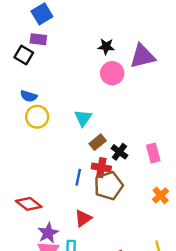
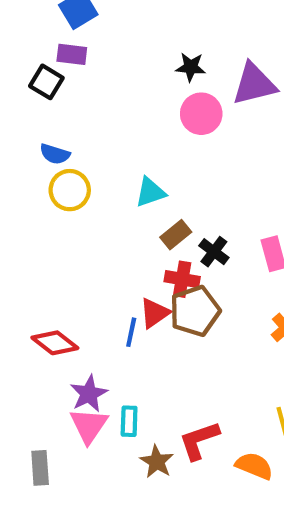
cyan triangle: (83, 118) -> (150, 192), turned 36
blue line: (78, 177) -> (131, 332), moved
red triangle: (83, 218) -> (155, 313), moved

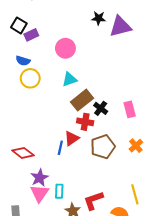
purple rectangle: (72, 54) -> (31, 35), moved, turned -32
black star: (191, 67) -> (99, 18), moved
pink circle: (201, 114) -> (65, 48), moved
brown rectangle: (176, 235) -> (82, 100), size x1.5
brown pentagon: (195, 311) -> (103, 147), moved

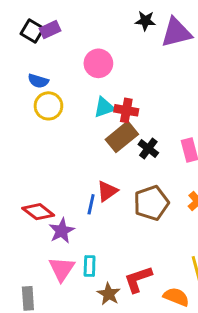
purple rectangle: (31, 35) -> (50, 30), moved
red cross: (85, 122) -> (126, 110), moved
purple star: (40, 178) -> (62, 231), moved

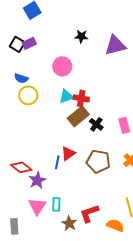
black star: (145, 21) -> (81, 36), moved
brown pentagon: (151, 203) -> (98, 161), turned 30

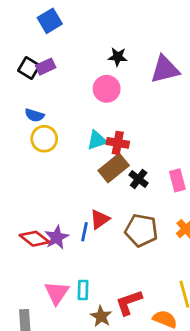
pink circle: (62, 66) -> (107, 89), moved
purple star: (37, 180) -> (57, 237), moved

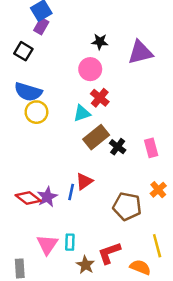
purple rectangle: (46, 67) -> (41, 26), moved, turned -35
blue semicircle: (34, 115) -> (28, 92), size x1.6
red cross: (118, 143) -> (100, 98), moved, turned 30
brown pentagon: (141, 230) -> (127, 206), moved

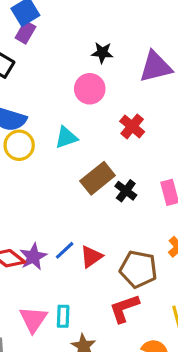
red cross: (100, 98) -> (132, 126), moved
cyan triangle: (82, 113) -> (66, 137), moved
red triangle: (84, 181) -> (91, 257), moved
blue line: (71, 192) -> (65, 250), turned 35
red L-shape: (109, 253) -> (124, 308), moved

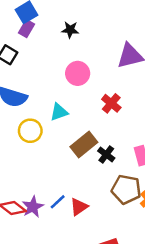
black star: (102, 53) -> (70, 30), moved
yellow circle: (19, 145) -> (30, 131), moved
brown pentagon: (138, 269) -> (126, 189), moved

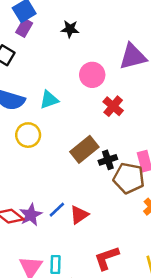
pink circle: (78, 73) -> (92, 75), moved
cyan triangle: (59, 112) -> (49, 100), moved
black cross: (106, 154) -> (108, 160), turned 35
brown pentagon: (126, 189) -> (129, 178), moved

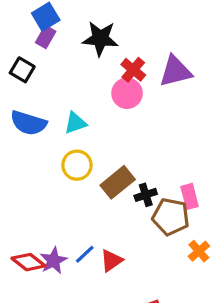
black star: (70, 29) -> (100, 39), size x1.6
red cross: (113, 106) -> (133, 70), moved
yellow circle: (28, 135) -> (77, 165), moved

